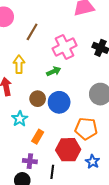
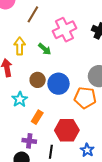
green arrow: (54, 71) -> (45, 49), moved, turned 64
orange pentagon: (86, 129) -> (85, 98), moved
blue star: (93, 162) -> (87, 150), moved

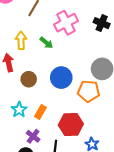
brown circle: (38, 80) -> (29, 79), moved
cyan star: (20, 99) -> (19, 110), moved
purple cross: (29, 141) -> (33, 136), turned 32

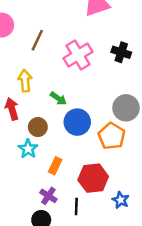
green arrow: (46, 43) -> (58, 98), moved
orange pentagon: (89, 91) -> (112, 136), turned 30
cyan star: (19, 110) -> (28, 149), moved

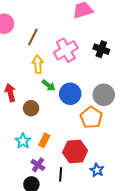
yellow arrow: (25, 81) -> (38, 64), moved
blue circle: (77, 122) -> (70, 94), moved
cyan star: (28, 149) -> (23, 141), moved

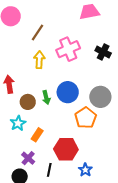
green arrow: (49, 85) -> (46, 97), moved, turned 32
cyan star: (23, 141) -> (18, 123), moved

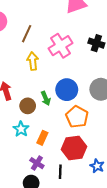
orange pentagon: (86, 118) -> (77, 117), moved

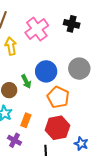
purple cross: (37, 163) -> (15, 140), moved

